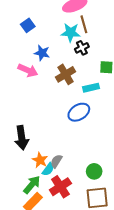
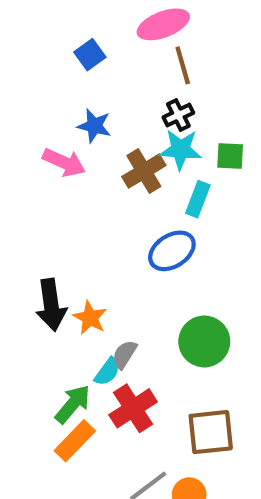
blue square: (28, 25) -> (90, 55), moved
cyan star: (71, 33) -> (181, 150), moved
cyan rectangle: (91, 88) -> (198, 199), turned -56
orange star: (40, 160) -> (90, 318), moved
green circle: (94, 171) -> (204, 341), moved, size x1.5

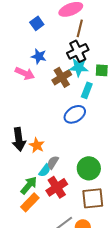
brown line: (183, 65) -> (80, 28), turned 30
black cross: (178, 115) -> (78, 51), size x1.5
green circle: (204, 341) -> (89, 168), moved

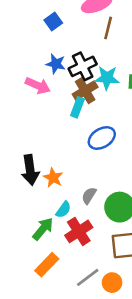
black cross: (78, 51) -> (83, 66), moved
cyan rectangle: (87, 90) -> (77, 107), moved
gray semicircle: (53, 162) -> (89, 196), moved
orange rectangle: (30, 202) -> (47, 265), moved

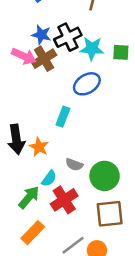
brown cross: (85, 91) -> (44, 59), moved
cyan rectangle: (77, 107) -> (63, 117), moved
blue ellipse: (102, 138) -> (87, 84), moved
gray semicircle: (89, 196) -> (74, 165), turned -102

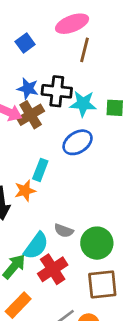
black cross: (68, 37) -> (57, 91), turned 32
cyan rectangle: (63, 117) -> (40, 170), moved
orange star: (39, 147) -> (25, 191), moved, turned 30
cyan semicircle: (49, 178) -> (36, 246), size x1.5

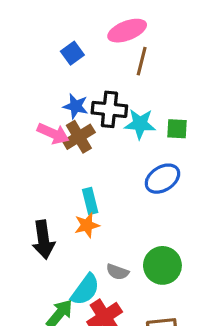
blue ellipse: (78, 142) -> (162, 179), moved
cyan rectangle: (40, 170) -> (90, 201), turned -35
orange star: (25, 191) -> (87, 225), moved
green circle: (97, 243) -> (162, 265), moved

